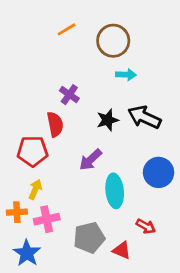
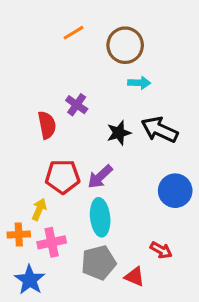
red semicircle: (55, 124) -> (47, 125), moved
red pentagon: (32, 151) -> (63, 177), moved
cyan ellipse: (115, 191) -> (100, 217), moved

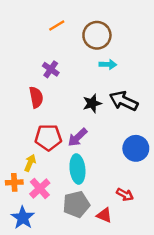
purple cross: (77, 105) -> (51, 69), moved
pink cross: (52, 242) -> (40, 188), turned -30

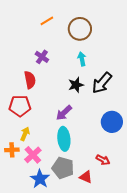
cyan arrow: (108, 64) -> (82, 59), moved, turned -104
black arrow: (124, 101) -> (102, 83), turned -75
red pentagon: (48, 137) -> (20, 106), moved
gray pentagon: (76, 204) -> (63, 168), turned 30
blue star: (23, 218) -> (40, 179), moved

